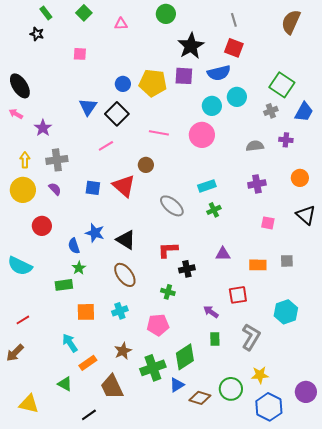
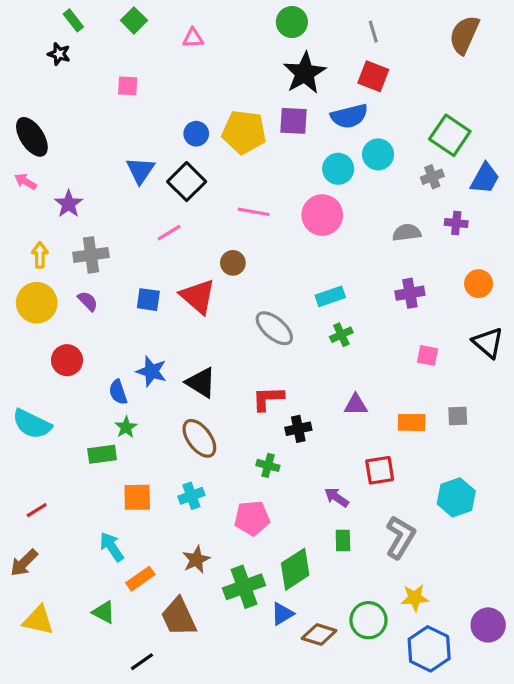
green circle: (166, 14) -> (292, 22), moved
yellow triangle: (29, 404) -> (38, 620), moved

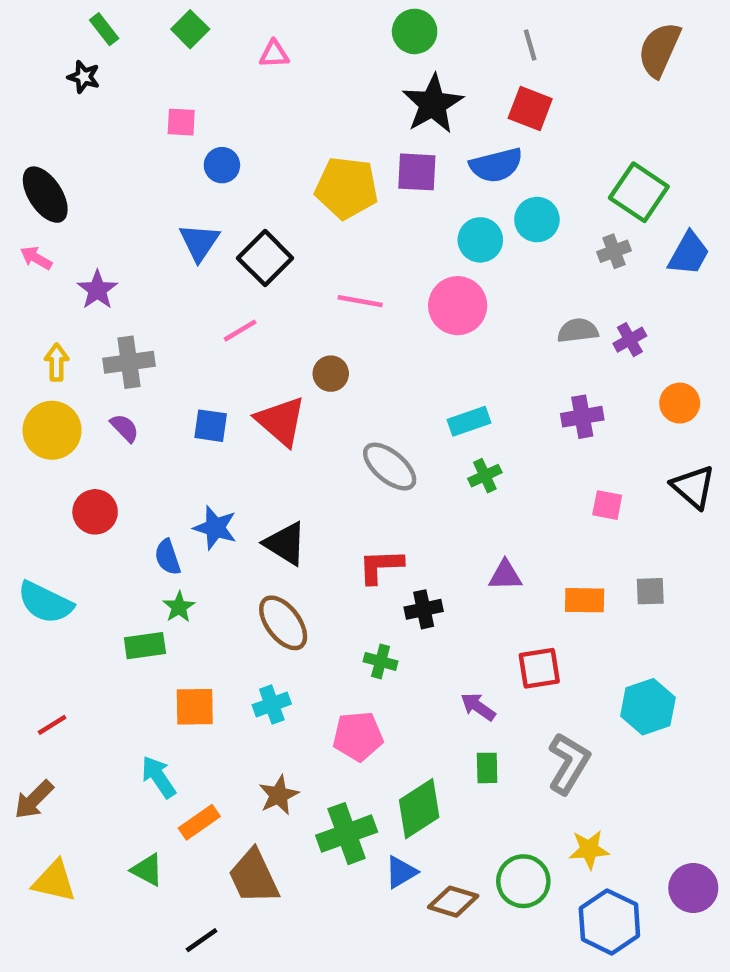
blue circle: (196, 134) -> (222, 165), moved
purple cross: (456, 223) -> (630, 340), moved, turned -35

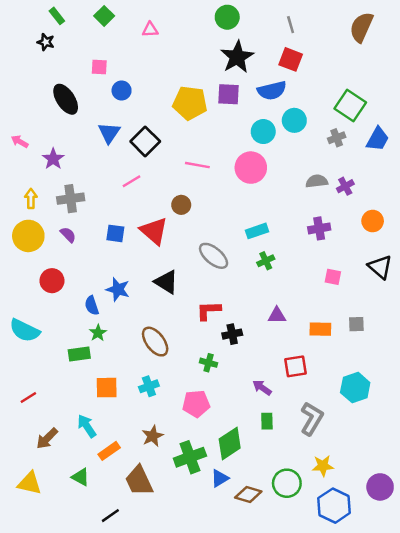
black ellipse: (45, 195) -> (66, 99), moved
black triangle: (285, 544) -> (166, 282), moved
brown arrow: (34, 800) -> (47, 439), moved

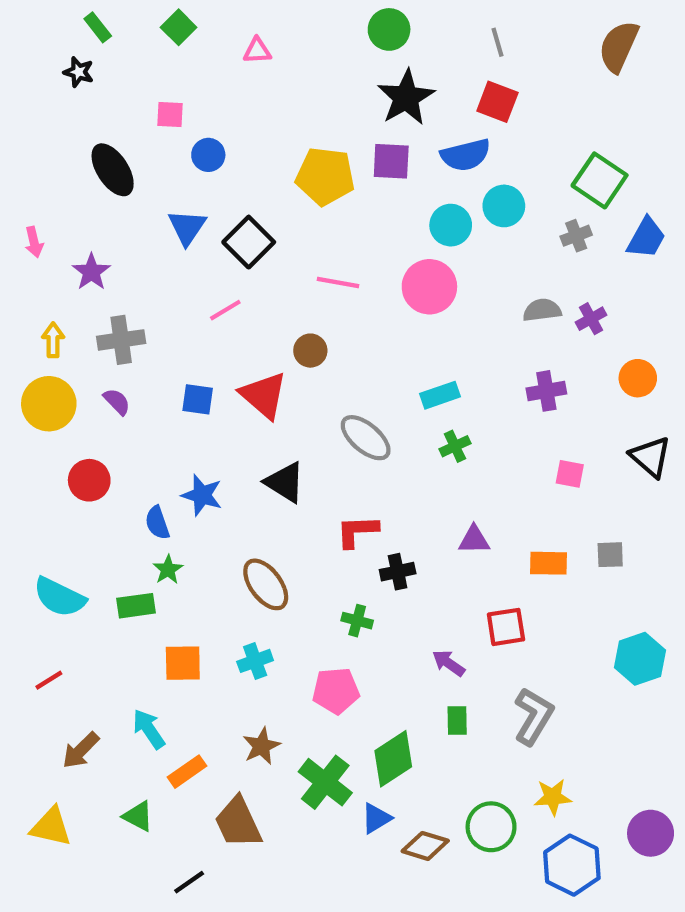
pink arrow: (20, 141) -> (34, 242), turned -133
cyan semicircle: (25, 330) -> (59, 597), moved
cyan hexagon: (355, 388) -> (640, 659), moved
green cross: (190, 457) -> (325, 782), turned -32

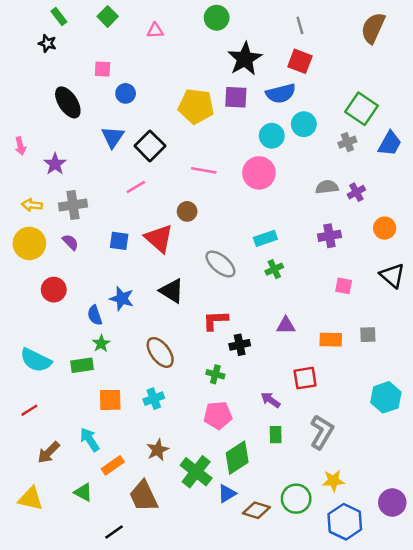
green circle: (389, 29) -> (217, 18), moved
yellow arrow: (53, 340) -> (32, 205), turned -84
pink pentagon: (336, 691) -> (218, 415), moved

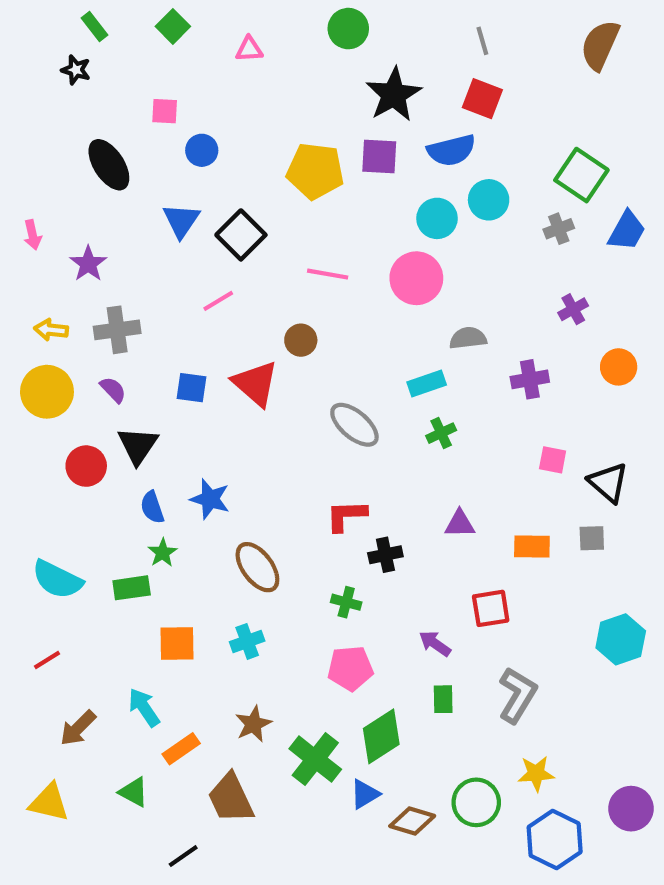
gray semicircle: (327, 187) -> (468, 338), moved
black triangle: (392, 276) -> (608, 483), moved
black triangle: (172, 291) -> (138, 445), moved, turned 32
blue star: (122, 299) -> (210, 499), moved

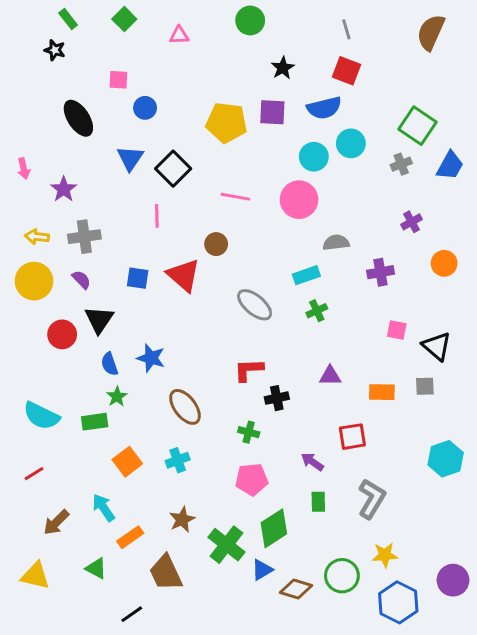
black star: (394, 95) -> (283, 68), size x0.6
pink line: (218, 301) -> (157, 216), turned -60
orange square: (177, 643) -> (127, 462), turned -36

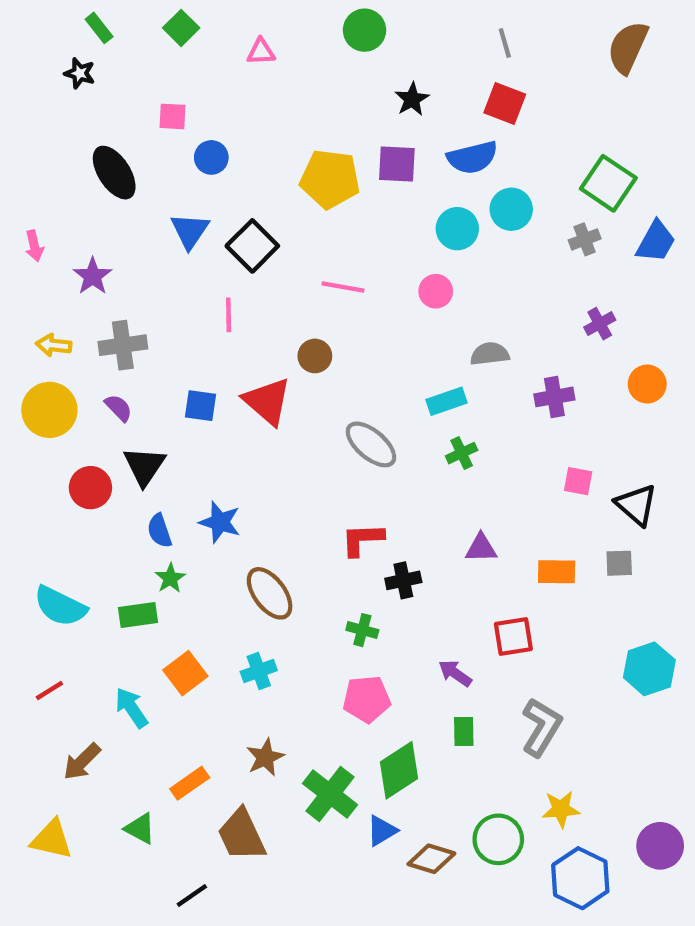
pink circle: (299, 200) -> (436, 291), size x0.6
cyan arrow: (104, 508) -> (131, 708), moved

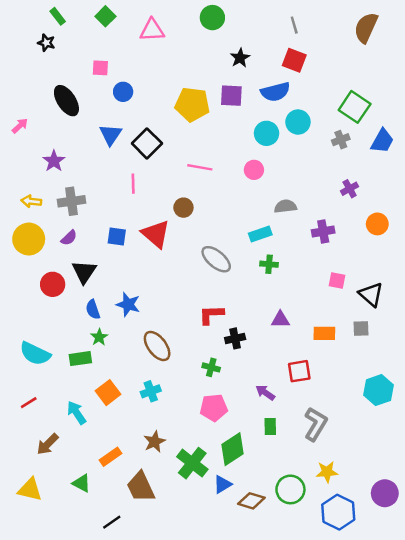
pink triangle: (261, 52) -> (152, 30), size x1.5
pink arrow: (34, 246) -> (20, 126), moved, turned -120
purple semicircle: (119, 408) -> (69, 238), turned 90
green cross: (462, 453) -> (269, 264), turned 30

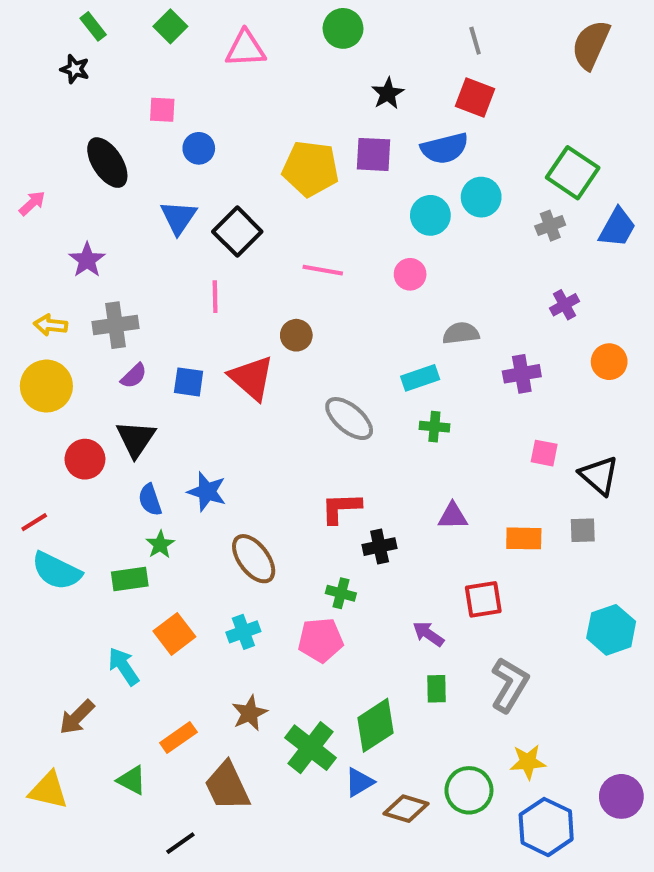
purple semicircle: (69, 238) -> (134, 376), moved
red line: (29, 403) -> (34, 522), moved
pink pentagon: (214, 408) -> (321, 640), moved

